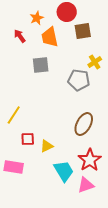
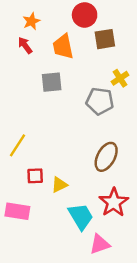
orange star: (37, 18) -> (31, 21), moved
pink triangle: (86, 185) -> (100, 244), moved

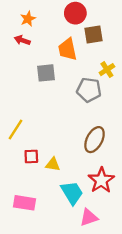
red arrow: (25, 45) -> (22, 40), turned -35
orange trapezoid: (63, 47) -> (67, 49), moved
yellow triangle: (59, 185) -> (53, 164), turned 35
pink rectangle: (17, 211) -> (25, 203), moved

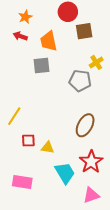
orange trapezoid: (67, 49) -> (49, 41), moved
pink triangle: (89, 217) -> (91, 195), moved

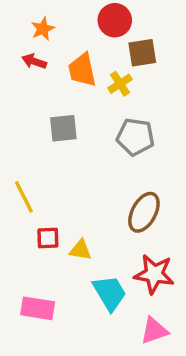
yellow cross: (96, 62) -> (120, 84), moved
gray square: (42, 65) -> (63, 128), moved
yellow line: (14, 116) -> (24, 197), turned -60
red star: (91, 162) -> (154, 274), turned -30

